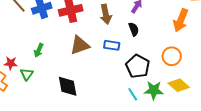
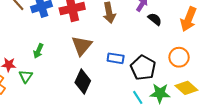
black semicircle: (134, 29) -> (155, 19), moved, turned -32
brown triangle: (80, 45) -> (82, 46), turned -30
blue rectangle: (112, 45) -> (116, 58), moved
black diamond: (68, 86) -> (83, 82), moved, turned 35

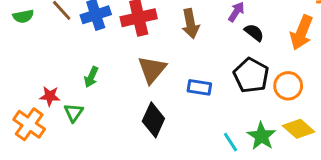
black pentagon: (143, 68) -> (251, 75), moved
green star: (160, 93) -> (262, 136), turned 30

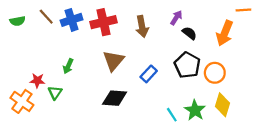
blue rectangle: (199, 87) -> (149, 74), turned -56
black diamond: (153, 120) -> (115, 98), turned 70
yellow diamond: (299, 129) -> (223, 105), turned 65

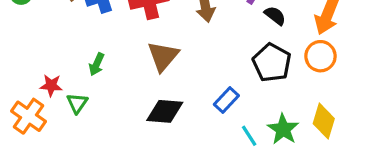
orange circle: (215, 73) -> (320, 56), moved
blue rectangle: (149, 74) -> (226, 100), moved

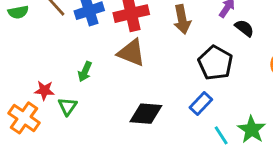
brown triangle: (163, 56) -> (131, 53), moved, turned -48
black pentagon: (272, 63) -> (215, 63), moved

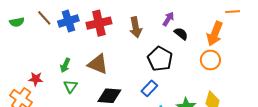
brown triangle: (131, 53) -> (98, 64), moved
green triangle: (68, 106) -> (70, 86), moved

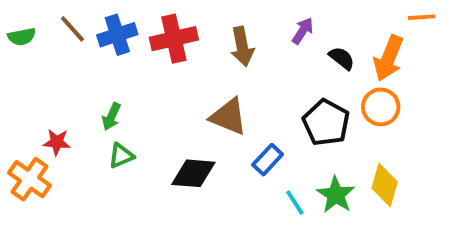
black semicircle: (181, 34) -> (342, 58), moved
black pentagon: (160, 59) -> (326, 123), moved
brown triangle: (98, 64) -> (228, 117), moved
green triangle: (70, 86) -> (121, 156), turned 32

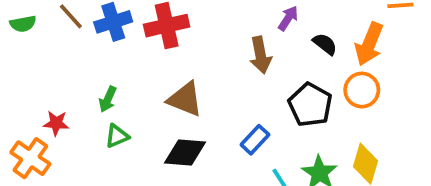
brown arrow: (242, 46) -> (261, 55), moved
brown triangle: (228, 117) -> (185, 99), moved

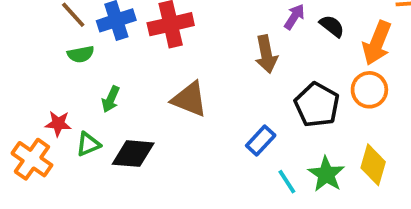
green semicircle: (23, 24) -> (81, 54), moved
black semicircle: (325, 44) -> (332, 26), moved
green triangle: (117, 136) -> (88, 144), moved
black diamond: (185, 153) -> (133, 154), moved

